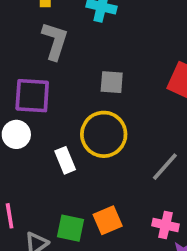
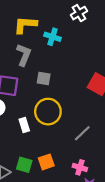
gray square: (112, 82) -> (44, 78), moved

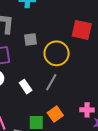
yellow circle: (48, 112) -> (57, 53), moved
gray line: (82, 133) -> (51, 82), moved

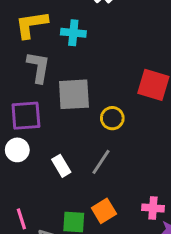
gray square: (31, 40) -> (74, 94), size x1.6
yellow circle: (57, 53) -> (112, 118), size x0.6

